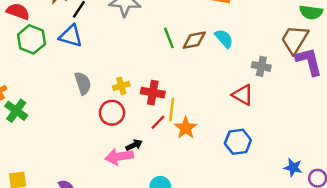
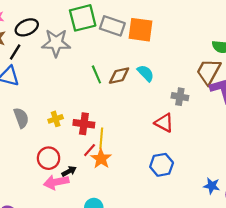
red circle: (112, 113) -> (49, 158), moved
orange star: (186, 128) -> (101, 159), moved

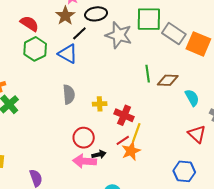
cyan semicircle: (146, 73) -> (192, 98), moved

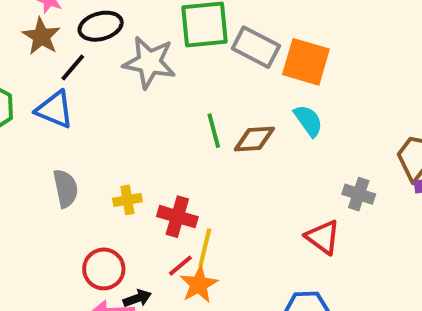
cyan semicircle: (192, 98) -> (308, 121), moved

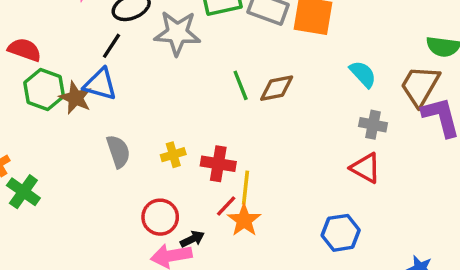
brown star: (41, 36) -> (75, 98), moved
cyan semicircle: (308, 121) -> (363, 74), moved
red triangle: (323, 237) -> (366, 168), moved

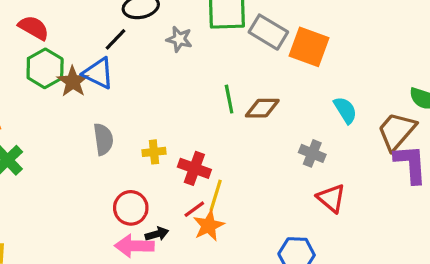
gray star: (177, 33) -> (179, 39), size x0.6
gray cross: (373, 125) -> (312, 153), moved

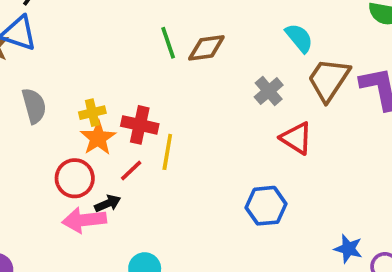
brown trapezoid: (397, 131) -> (329, 80), moved
gray cross: (312, 153) -> (269, 91), turned 35
red line: (194, 209) -> (131, 170), moved
orange star: (209, 226) -> (98, 138), moved

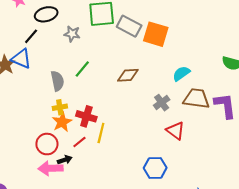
cyan semicircle: (299, 38) -> (181, 73), turned -90
green line: (168, 43) -> (82, 69), moved, turned 54
brown trapezoid: (329, 80) -> (196, 99), turned 60
gray semicircle: (34, 106) -> (57, 81), moved

